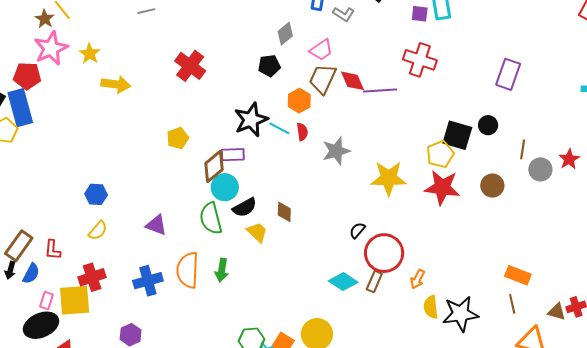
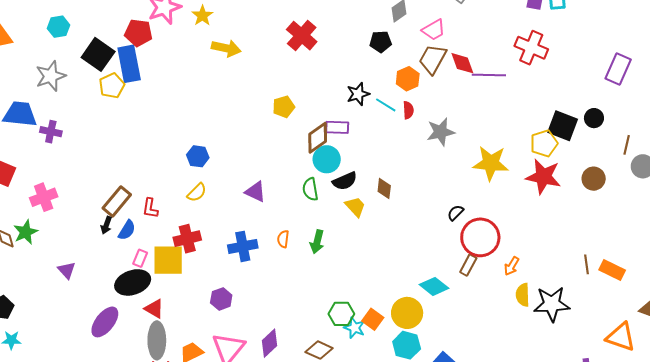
black star: (251, 120) -> (358, 94), size x0.7
green semicircle: (211, 218) -> (310, 189), size x0.7
orange semicircle: (188, 270) -> (283, 239), size x0.5
cyan diamond: (343, 282) -> (434, 286), moved
brown line: (512, 304) -> (587, 264), moved

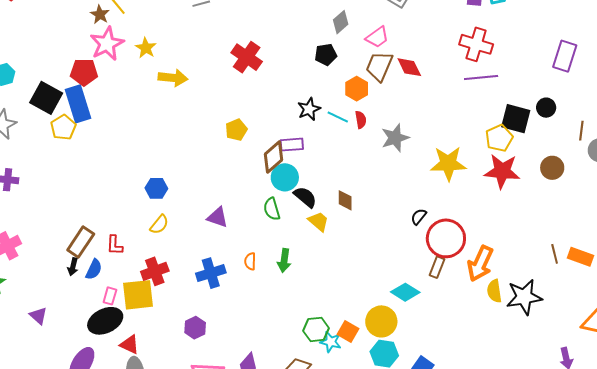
purple line: (489, 75) -> (481, 77), moved
black semicircle: (345, 181) -> (305, 197), turned -110
orange arrow: (512, 266) -> (480, 264), size x1.8

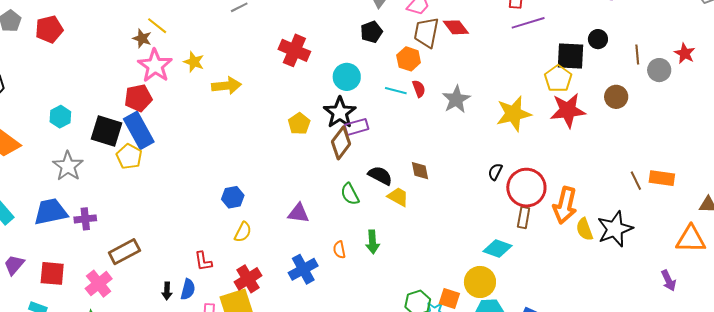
black star: (309, 109) -> (340, 113), moved, size x1.4
cyan circle: (285, 177) -> (347, 77), moved
brown rectangle: (81, 242) -> (124, 252), moved, turned 40

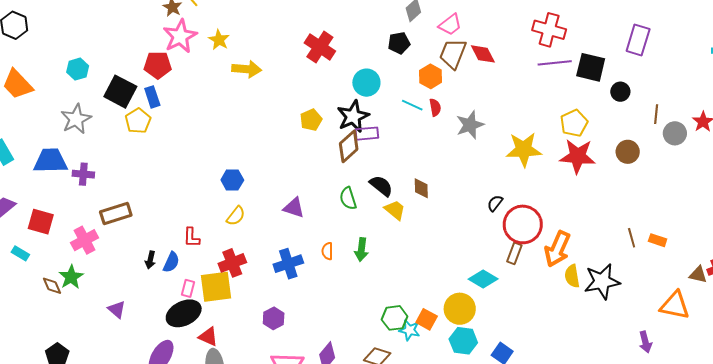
black square: (570, 56) -> (591, 67), moved
blue rectangle: (139, 130) -> (152, 97), size x0.6
orange rectangle: (662, 178) -> (658, 240), size x0.7

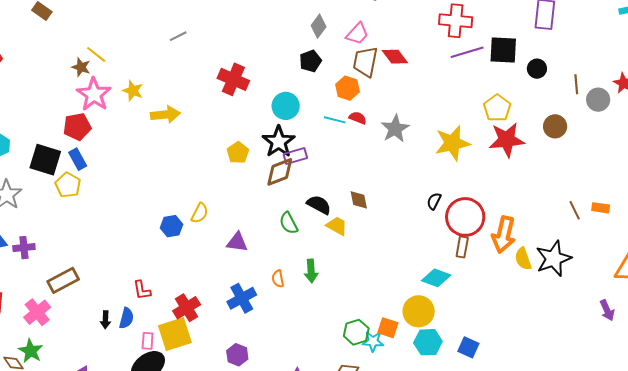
red semicircle: (435, 107) -> (358, 118), turned -48
brown diamond: (349, 146) -> (280, 172), turned 32
yellow semicircle: (236, 216) -> (200, 213), moved

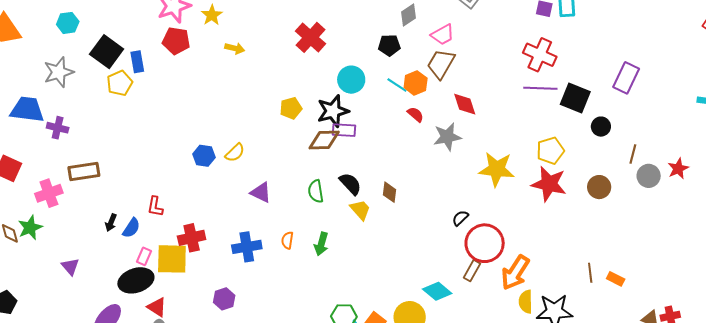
red diamond: (395, 57) -> (465, 104), moved
yellow arrow: (165, 115) -> (235, 48), size x0.7
cyan line: (335, 120) -> (397, 85), moved
red pentagon: (77, 127) -> (176, 41), moved

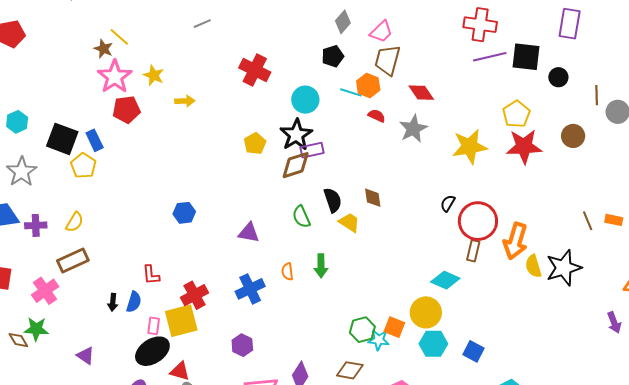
yellow semicircle: (235, 153) -> (75, 222), moved
black semicircle: (350, 184) -> (333, 200), turned 40
green star: (30, 228) -> (36, 329), turned -30

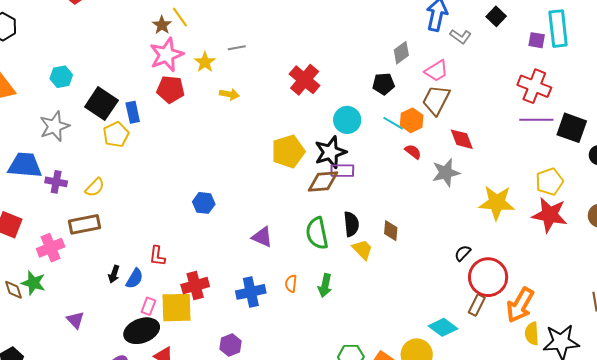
gray line: (202, 24) -> (237, 48), moved
yellow pentagon: (255, 143) -> (288, 151), size x1.5
green semicircle: (301, 217) -> (317, 233), size x1.4

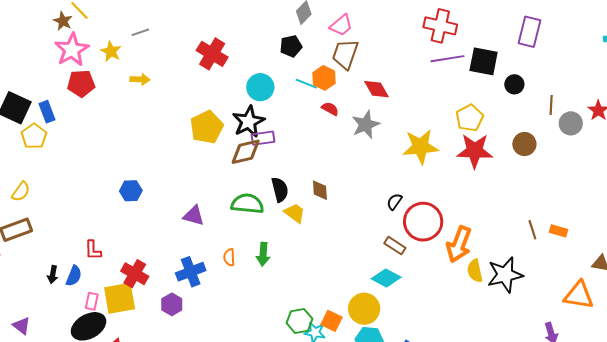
green semicircle: (317, 233) -> (247, 204), turned 116
red cross: (195, 286) -> (135, 274), turned -36
brown rectangle: (477, 305) -> (395, 246), moved, turned -75
purple hexagon: (231, 345) -> (172, 304), moved

